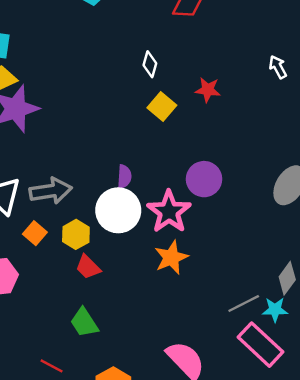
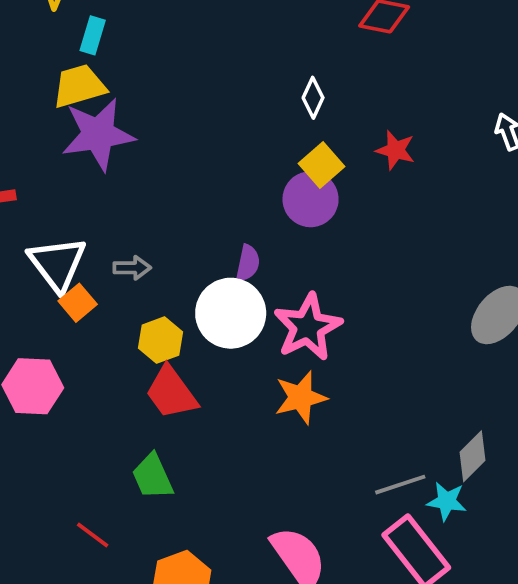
purple circle: (204, 179) -> (311, 199), moved
gray arrow: (51, 191) -> (132, 268), size x0.6
orange square: (35, 233) -> (78, 303), moved
red trapezoid: (88, 267) -> (171, 393), size x1.4

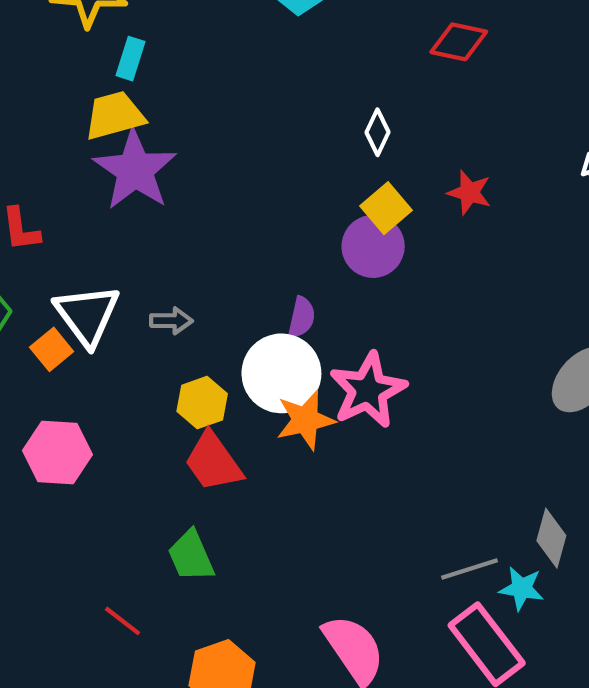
purple star: (98, 134) -> (135, 170), turned -30
orange square: (78, 303) -> (52, 349), moved
orange star: (301, 398) -> (305, 420), moved
gray diamond: (473, 456) -> (551, 538), turned -30

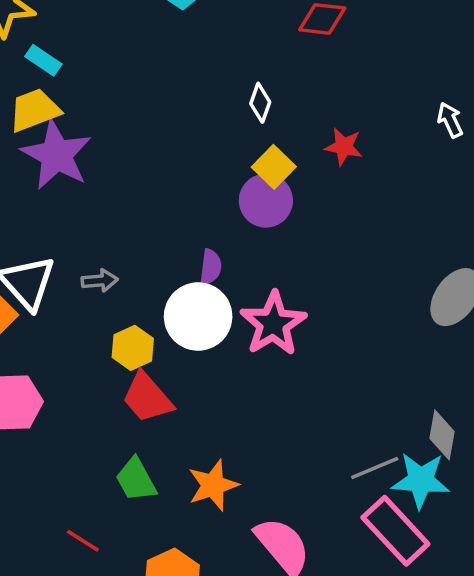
cyan rectangle: (130, 59) -> (43, 60), turned -68
orange star: (305, 420) -> (213, 485), moved
cyan star: (522, 588) -> (421, 480), size x1.5

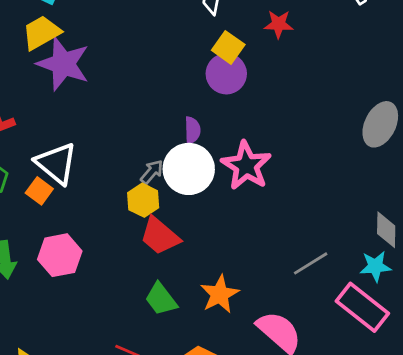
gray arrow: (100, 281) -> (152, 172), moved, turned -36
gray line: (375, 468) -> (311, 263), moved
cyan star: (421, 480) -> (375, 266), size x0.7

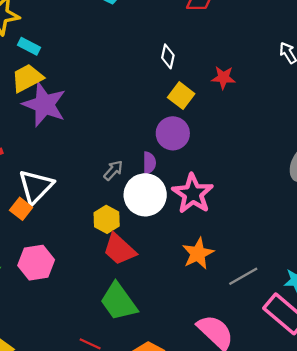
purple circle: (226, 74) -> (173, 133), moved
white triangle: (56, 163) -> (36, 187), turned 33
gray arrow: (152, 172) -> (113, 170), moved
orange star: (220, 294) -> (198, 254), moved
green trapezoid: (161, 299) -> (119, 302), size x1.4

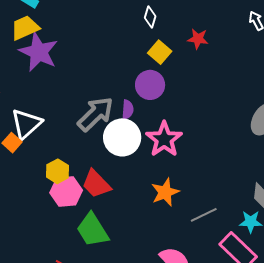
gray arrow: (113, 170) -> (96, 114), size x2.0
yellow hexagon: (107, 219) -> (58, 171), moved
pink hexagon: (36, 263) -> (66, 191), moved

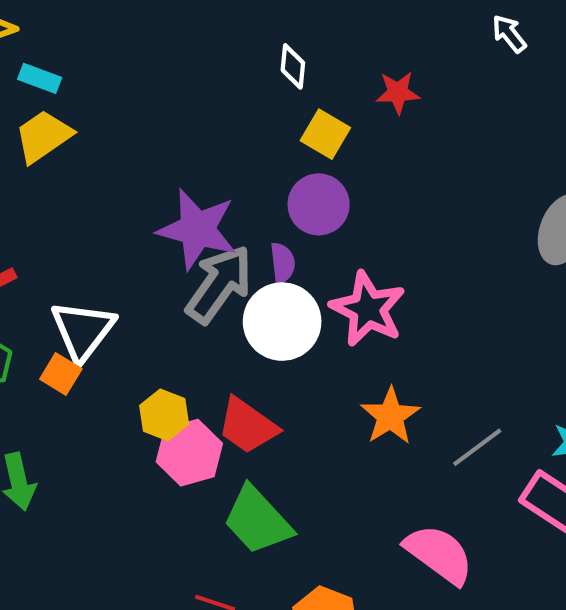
purple star: (39, 52) -> (197, 229), moved

